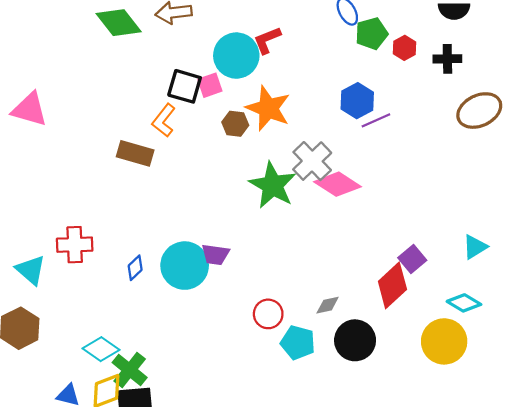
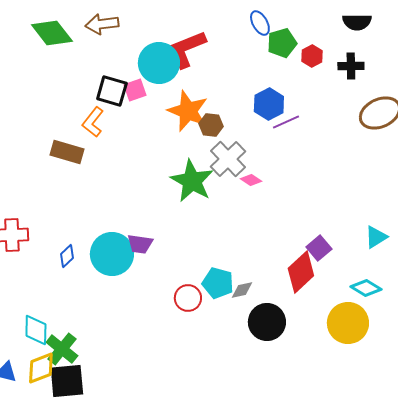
red L-shape: (267, 40) -> (187, 49), size x1.5
brown hexagon: (235, 124) -> (211, 125), moved
pink diamond: (337, 184) -> (251, 180), size x0.5
cyan pentagon: (298, 343) -> (218, 283), moved
cyan diamond: (101, 349) -> (36, 330), turned 56

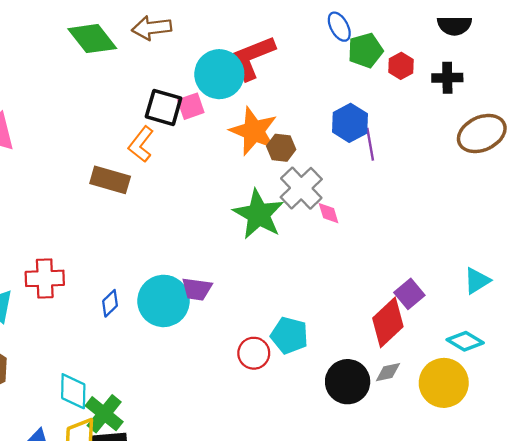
purple line: (286, 122) -> (370, 144), turned -76
pink diamond: (251, 180) -> (329, 213), turned 40
gray diamond: (242, 290) -> (388, 372), moved

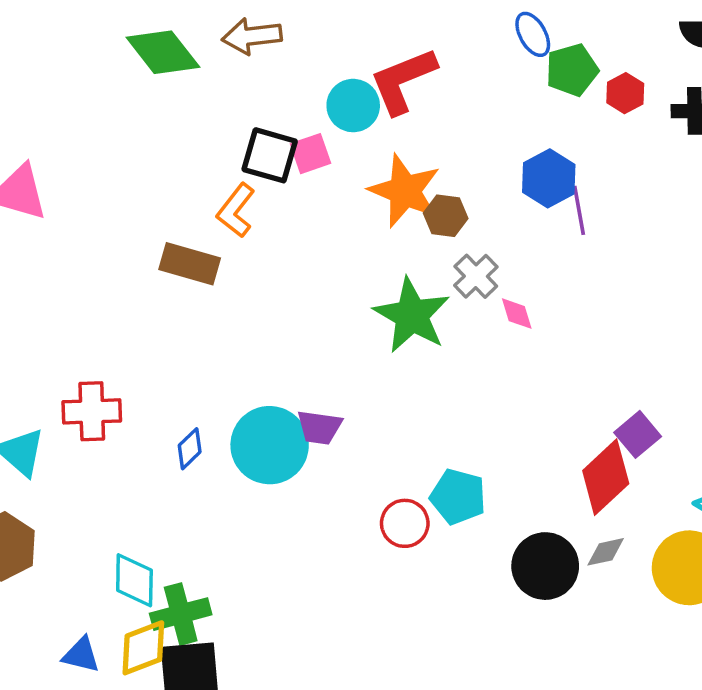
cyan circle: (219, 74) -> (353, 106), size x0.7
gray cross: (301, 188) -> (476, 276), size x0.7
green cross: (104, 414) -> (181, 614), turned 36

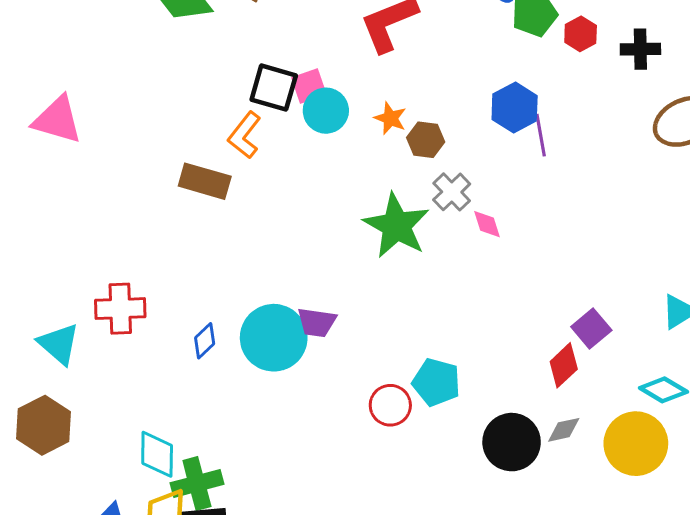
cyan circle: (353, 106) -> (326, 111), moved
orange star: (405, 191) -> (390, 118), size x0.5
red diamond: (606, 477) -> (564, 365), size x0.7

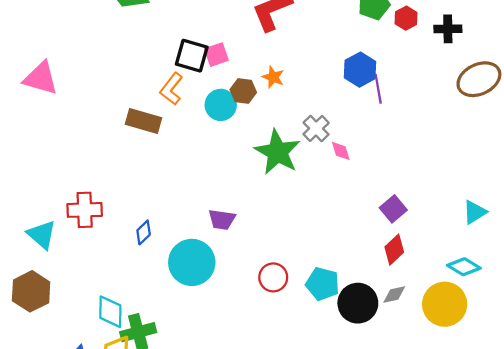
cyan circle: (326, 111) -> (221, 105), moved
brown hexagon: (426, 140) -> (243, 91), moved
purple square: (591, 329) -> (393, 209), moved
cyan circle: (274, 338) -> (192, 262), moved
cyan pentagon: (436, 382) -> (322, 284), moved

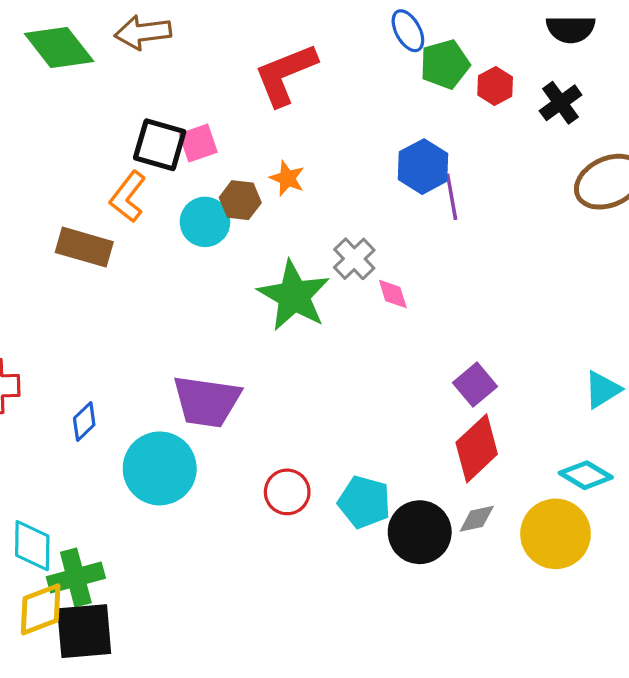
black cross: (448, 29) -> (561, 103), turned -35
purple trapezoid: (222, 220) -> (207, 401), size x1.6
red diamond: (394, 250) -> (477, 448), size x1.4

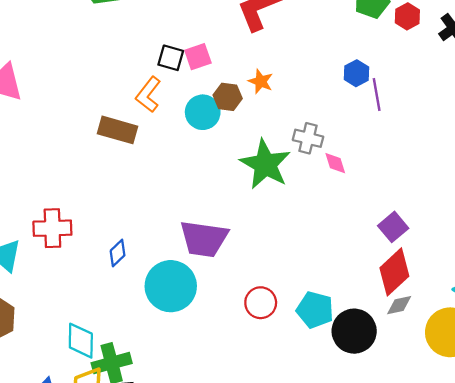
black square: (160, 145) -> (171, 58), size x0.7
blue hexagon: (423, 167) -> (356, 73), size x0.7
gray cross: (354, 259) -> (308, 138), turned -32
gray diamond: (477, 519) -> (399, 305), moved

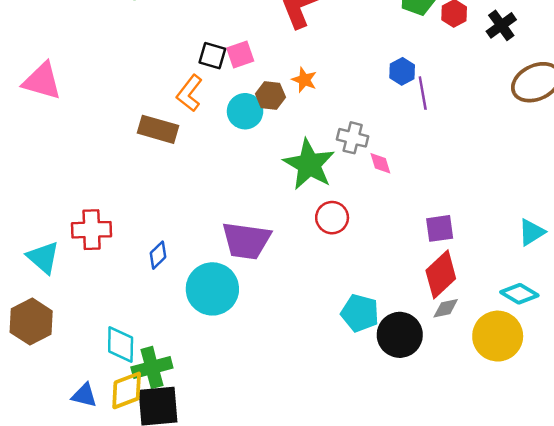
purple square: (393, 227) -> (440, 228), turned 32
red circle: (261, 303) -> (332, 218), moved

